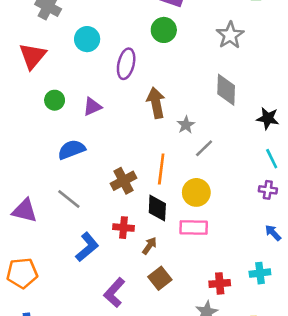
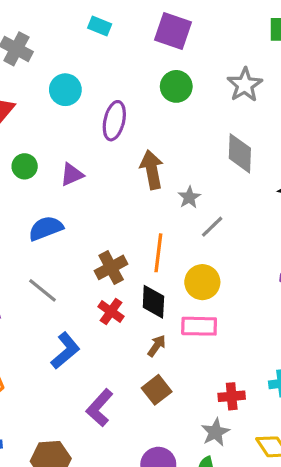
green circle: (164, 30) -> (176, 86), moved
red cross: (123, 228) -> (111, 311), moved, turned 30
brown arrow: (149, 246) -> (157, 346), moved

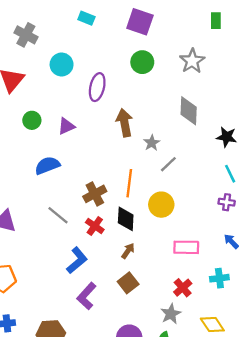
gray line: (43, 290) -> (58, 215), moved
pink rectangle: (199, 326) -> (186, 247), moved
blue L-shape: (65, 351) -> (77, 260), moved
red cross: (232, 396) -> (183, 288), turned -36

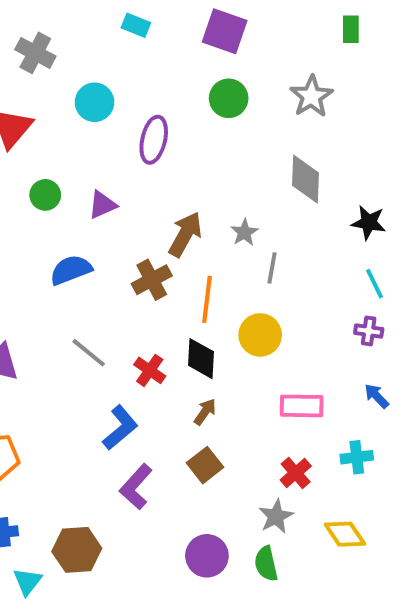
brown arrow: (124, 123) -> (185, 234), moved, turned 40
gray line: (168, 164) -> (272, 268), turned -36
brown cross: (95, 194) -> (152, 280), moved

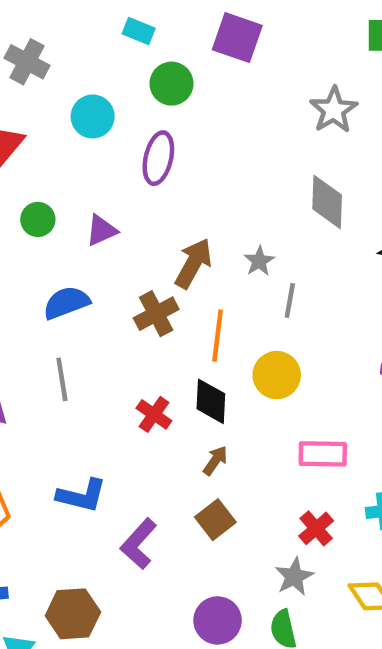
green circle: (229, 98) -> (172, 84), moved
gray line: (89, 353) -> (62, 379), moved, turned 42
blue L-shape: (120, 428) -> (82, 496), moved, turned 54

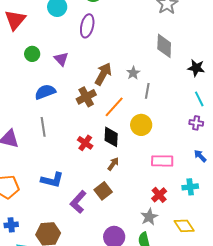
purple triangle: (101, 230) -> (61, 59), turned -49
orange line: (218, 336) -> (114, 107), turned 35
brown square: (215, 520) -> (103, 191), moved

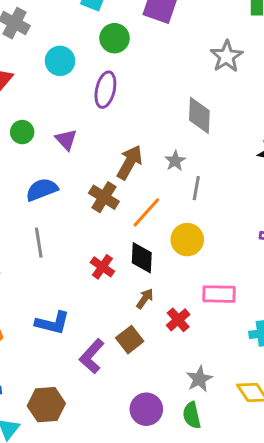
gray diamond: (164, 46) -> (199, 115), moved
brown cross: (86, 97) -> (104, 197), turned -30
red cross: (159, 195) -> (178, 320), moved

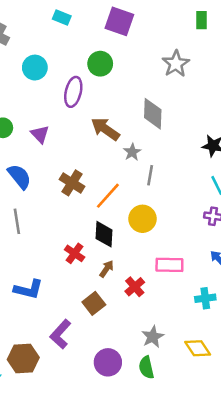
green circle: (115, 38) -> (100, 64), moved
brown arrow: (130, 162) -> (105, 129), moved, turned -84
blue semicircle: (42, 190) -> (19, 176), turned 72
red cross: (102, 267) -> (75, 253), moved
purple L-shape: (92, 356) -> (60, 334), moved

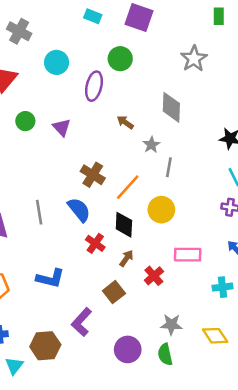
cyan rectangle: (62, 18) -> (93, 16), moved
brown arrow: (105, 129) -> (125, 122), size x0.6
blue semicircle: (19, 176) -> (79, 210), moved
gray star: (153, 337) -> (171, 324), turned 30

